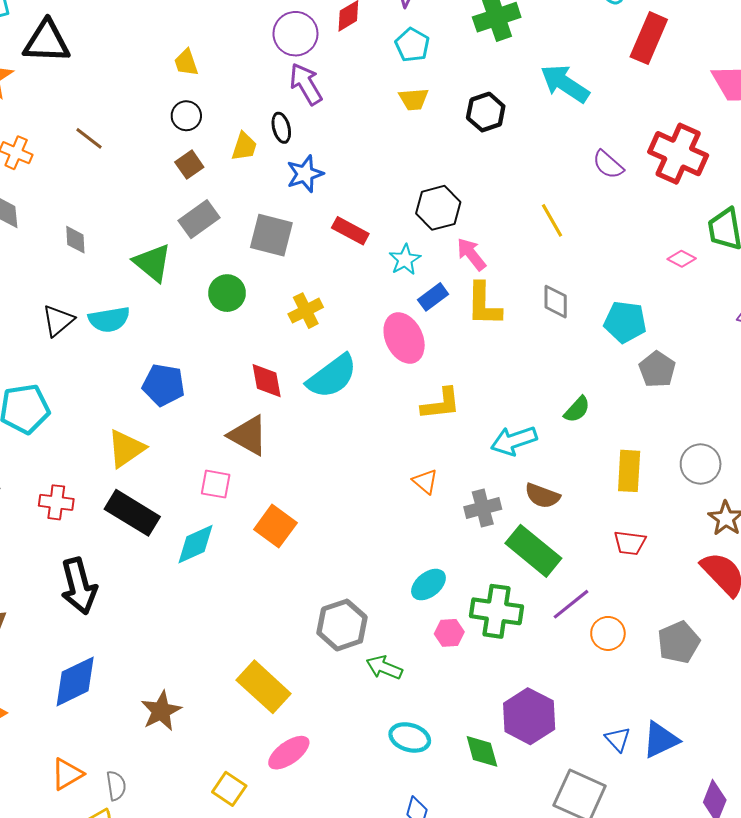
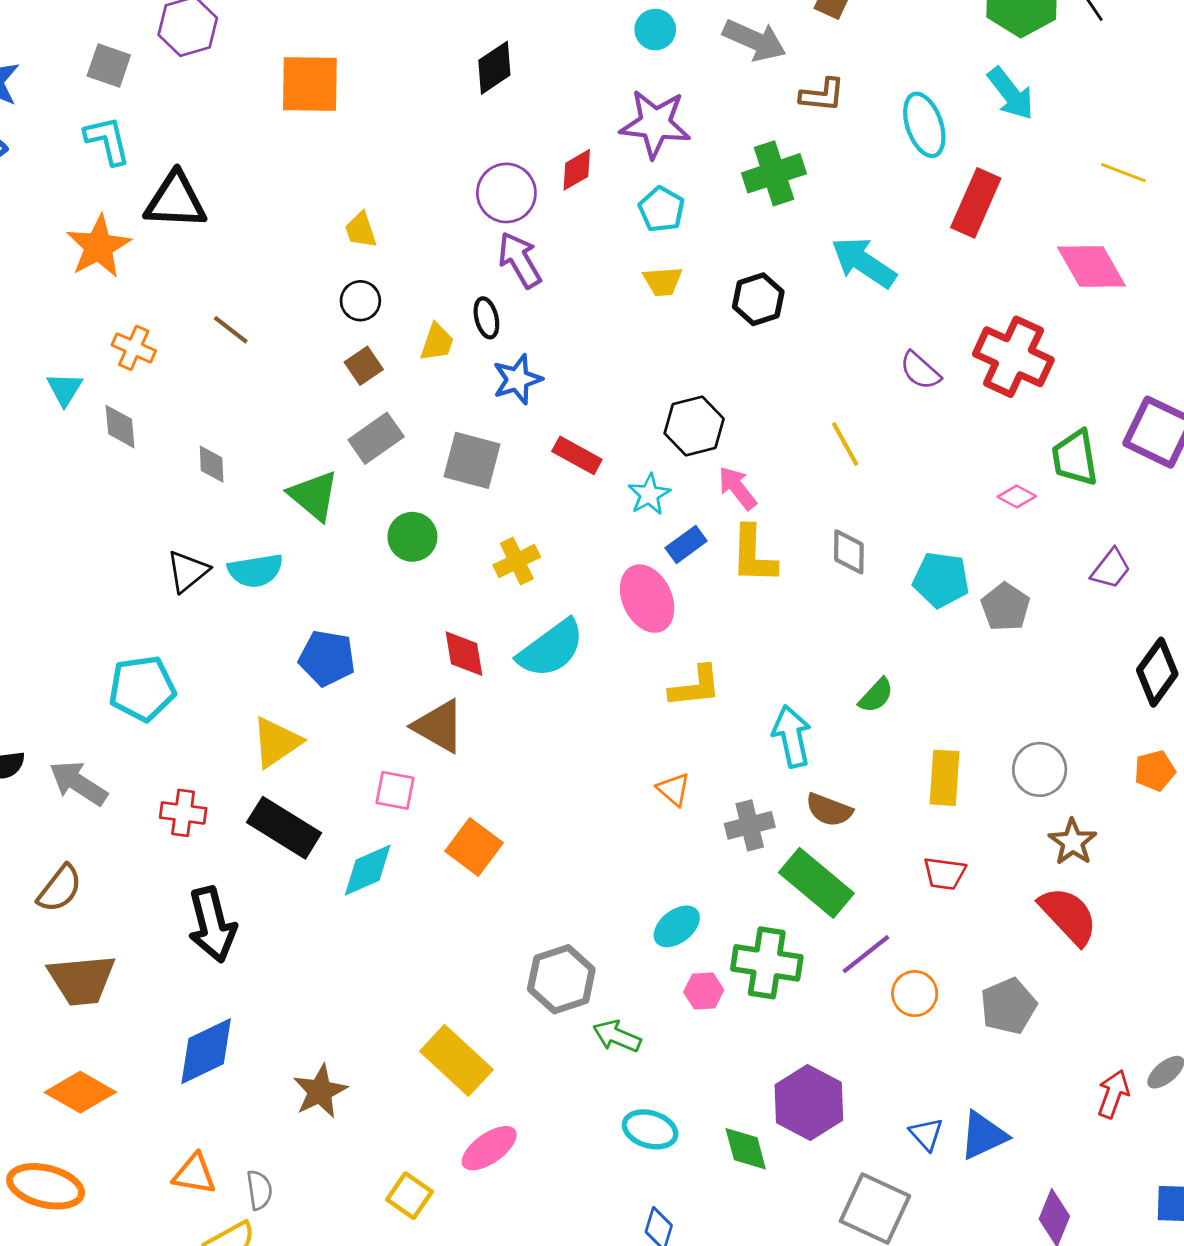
gray pentagon: (657, 369) -> (1005, 607), moved
cyan arrow: (514, 441) -> (792, 736), turned 96
orange triangle: (67, 774) -> (194, 1174), turned 40

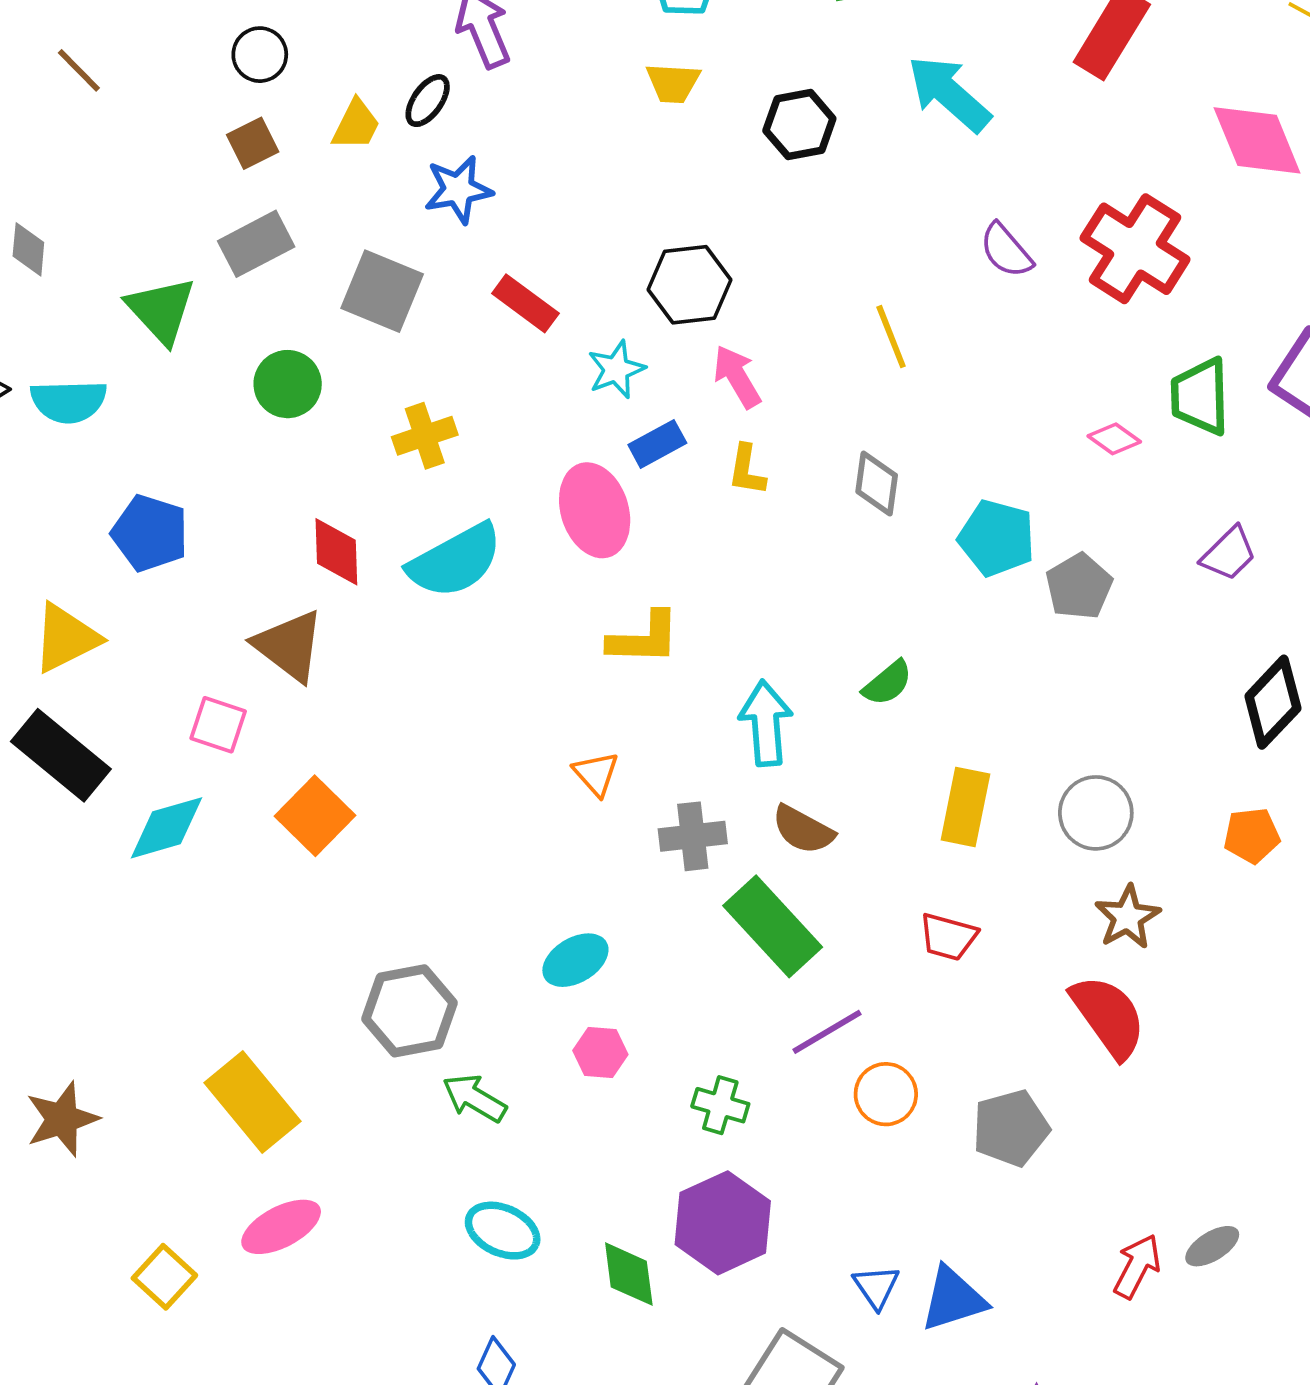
black ellipse: (486, 318) -> (428, 101), turned 42
yellow L-shape: (753, 555) -> (747, 470), size x0.6
green cross: (767, 963) -> (720, 1105), moved, size x0.6

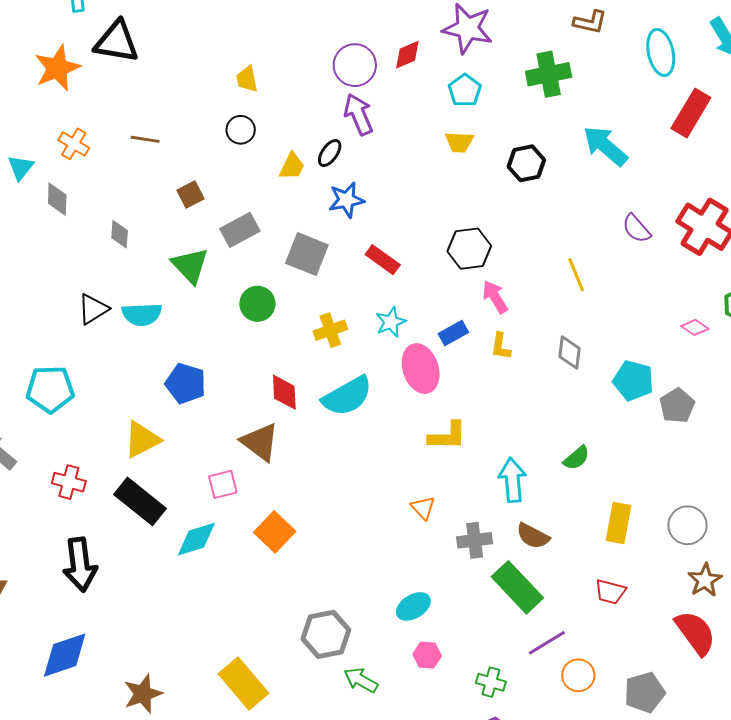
brown line: (79, 70) -> (145, 139), turned -36
brown square: (253, 143) -> (191, 194), moved
cyan star: (616, 369) -> (391, 322), moved
pink square: (218, 725) -> (223, 484), turned -32

